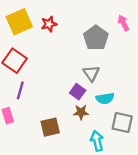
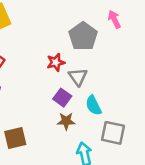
red star: (49, 24) -> (56, 62), moved
cyan semicircle: (105, 98) -> (93, 105), turned 72
brown square: (50, 127) -> (15, 138), moved

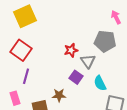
gray pentagon: (83, 36) -> (105, 41), moved, turned -30
brown star: (66, 121) -> (59, 95), moved

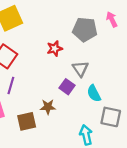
gray pentagon: (105, 41) -> (85, 29), moved
red star: (71, 50) -> (55, 49), moved

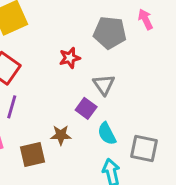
cyan semicircle: (94, 93) -> (107, 134), moved

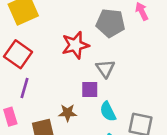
red star: (70, 58) -> (75, 45), size x1.5
purple square: (86, 108) -> (90, 89), turned -36

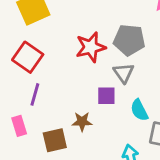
gray pentagon: (111, 23) -> (129, 40), moved
cyan semicircle: (108, 112) -> (139, 110), moved

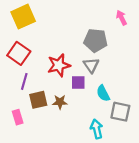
red star: (91, 47) -> (59, 65), moved
pink rectangle: (19, 126) -> (18, 117), moved
brown square: (55, 140) -> (38, 100), moved

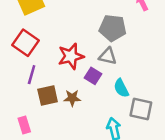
gray triangle: (91, 65) -> (108, 56), turned -42
purple square: (78, 83) -> (93, 76), turned 32
pink rectangle: (18, 117) -> (24, 125), moved

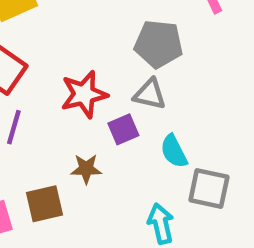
purple square: (93, 76) -> (123, 129), turned 35
brown square: (48, 96) -> (45, 204), moved

